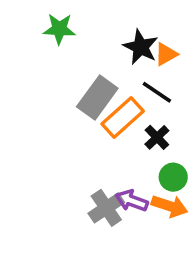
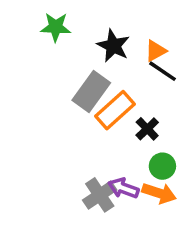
black star: (141, 47) -> (113, 46), moved
black line: (157, 92) -> (162, 71), moved

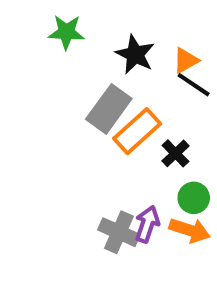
purple arrow: (123, 188) -> (147, 224), turned 88
gray cross: (100, 195) -> (119, 232), turned -32

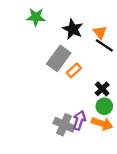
orange triangle: (186, 60) -> (100, 32), turned -40
orange rectangle: (137, 131) -> (74, 70), size x0.6
black cross: (175, 153) -> (102, 89), moved

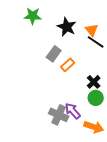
gray rectangle: (59, 58) -> (54, 54), size x0.7
purple arrow: (79, 120) -> (73, 111), turned -60
orange arrow: (102, 124) -> (94, 127), moved

